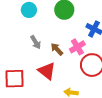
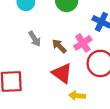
red triangle: (47, 71) -> (62, 73), moved

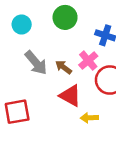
gray arrow: (35, 39) -> (36, 63), size x1.5

